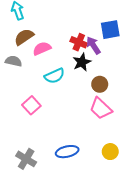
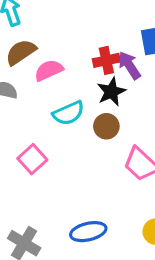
red cross: (79, 42) -> (106, 60), turned -35
brown circle: (100, 84) -> (106, 126), moved

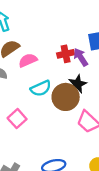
black star: (111, 92) -> (77, 84), moved
brown circle: (106, 126) -> (66, 97), size x1.6

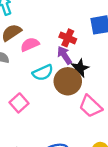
red cross: (66, 54) -> (68, 38), turned 35
purple arrow: (81, 57) -> (64, 55), moved

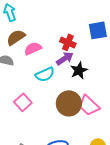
purple arrow: (64, 55) -> (65, 58), turned 90
brown circle: (68, 81) -> (69, 103), moved

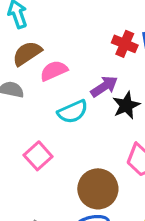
red cross: (68, 42) -> (125, 44), moved
brown circle: (69, 103) -> (98, 189), moved

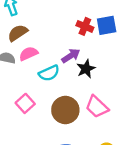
pink semicircle: (54, 71) -> (28, 54), moved
brown circle: (98, 189) -> (65, 110), moved

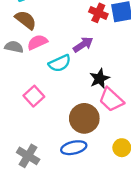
brown semicircle: (18, 33) -> (26, 20), turned 72
black star: (86, 69) -> (100, 79), moved
brown circle: (65, 110) -> (84, 118), moved

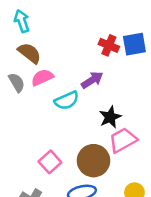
gray semicircle: (14, 47) -> (17, 83), turned 48
pink square: (34, 96) -> (50, 162), moved
pink trapezoid: (111, 100) -> (123, 140), turned 108

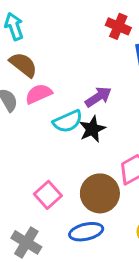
red cross: (109, 45) -> (118, 26), moved
black star: (110, 117) -> (92, 129), moved

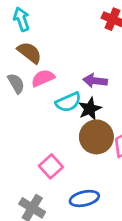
purple arrow: (98, 97) -> (95, 81), turned -140
brown circle: (100, 193) -> (96, 137), moved

